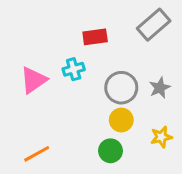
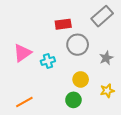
cyan cross: (74, 69) -> (48, 61), moved
gray circle: (121, 88) -> (78, 45), moved

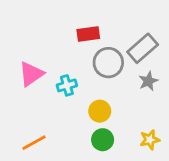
gray rectangle: (102, 16) -> (143, 48), moved
yellow circle: (81, 79) -> (100, 111), moved
yellow star: (107, 91) -> (150, 140), moved

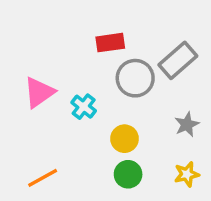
gray star: (148, 81) -> (187, 124), moved
cyan cross: (67, 85) -> (84, 107), turned -36

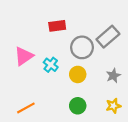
red rectangle: (110, 43) -> (57, 26), moved
yellow circle: (124, 139) -> (78, 74), moved

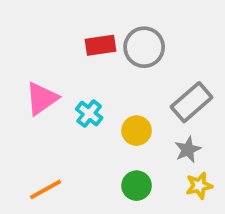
gray rectangle: (108, 37) -> (192, 102), moved
gray circle: (82, 47) -> (144, 47), moved
gray star: (113, 76) -> (188, 150), moved

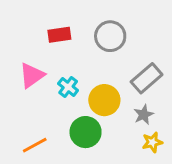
red rectangle: (100, 45) -> (59, 35), moved
yellow circle: (137, 131) -> (104, 100), size x1.4
green circle: (137, 186) -> (86, 132), moved, size x1.4

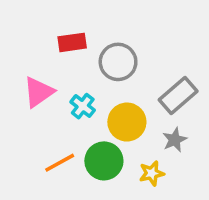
gray circle: (110, 36) -> (118, 62), moved
yellow star: (152, 142) -> (152, 173), moved
orange line: (35, 145) -> (60, 163), moved

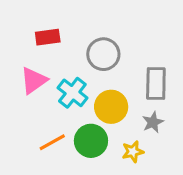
red rectangle: (72, 42) -> (48, 37), moved
gray rectangle: (178, 95) -> (156, 84), turned -48
cyan cross: (83, 106) -> (72, 93), size x1.4

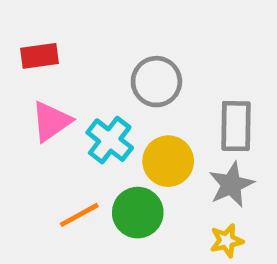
red rectangle: (48, 37) -> (39, 56), moved
gray star: (153, 122) -> (231, 185), size x1.4
yellow star: (133, 152) -> (227, 241), moved

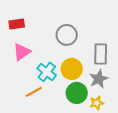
cyan cross: (110, 140) -> (47, 72), moved
green circle: (138, 213) -> (77, 93), moved

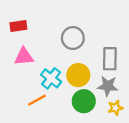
pink triangle: (22, 52) -> (24, 57), turned 30
gray star: (99, 79) -> (108, 86), turned 30
yellow star: (97, 103) -> (115, 108), moved

